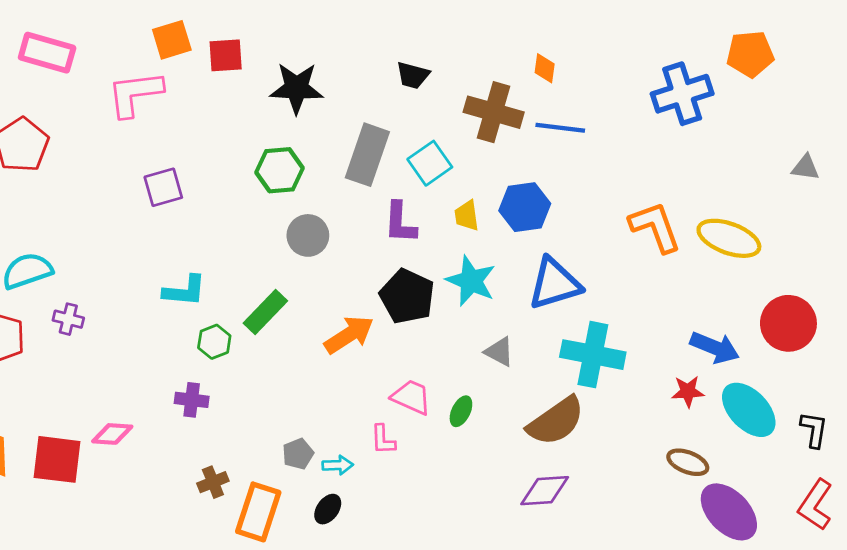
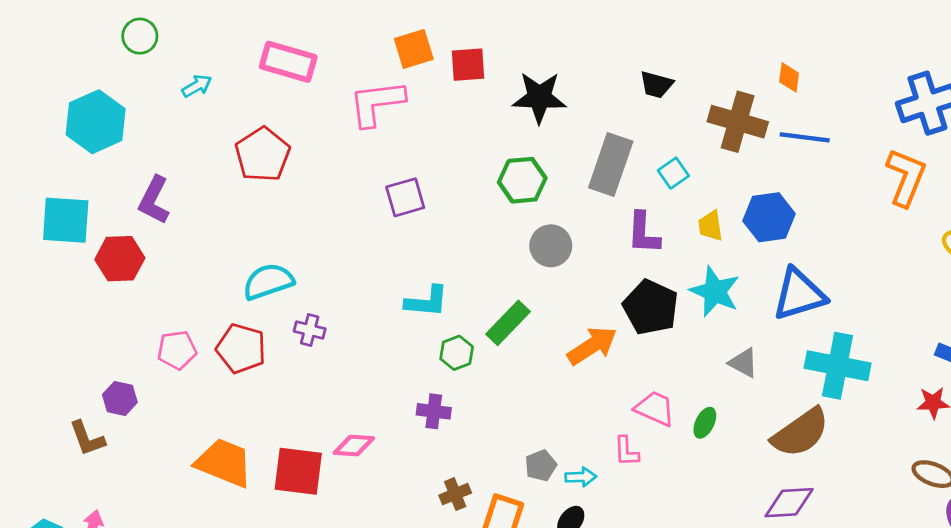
cyan square: (430, 163) -> (673, 173), size x0.7
orange L-shape: (655, 227) -> (906, 177), moved, turned 42

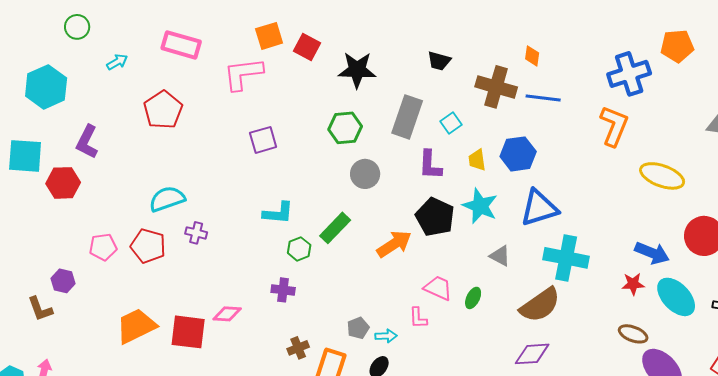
red square: (468, 65) -> (307, 47), turned 32
orange trapezoid: (224, 463) -> (136, 326), turned -48

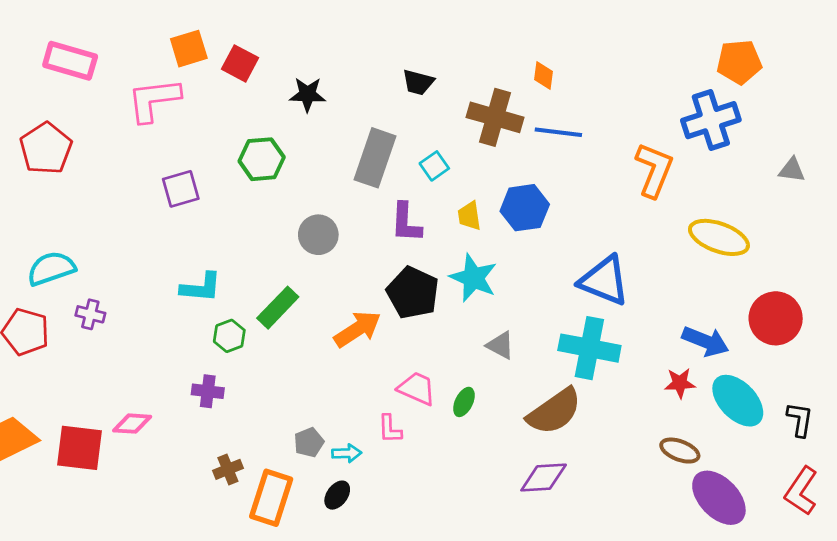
black star: (357, 70) -> (308, 94), size x0.7
blue cross: (629, 74) -> (711, 120), moved
green hexagon: (345, 128) -> (262, 159), moved
blue triangle: (539, 208) -> (604, 281), moved, turned 39

